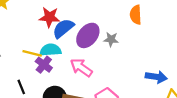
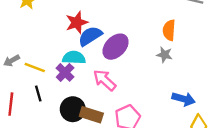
red star: (49, 17) -> (77, 23), turned -30
gray star: (111, 39) -> (164, 55), moved
yellow line: (32, 53) -> (35, 68), moved

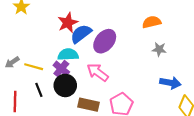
orange semicircle: (169, 30) -> (152, 22), turned 78
gray star: (164, 55) -> (159, 49), moved
black circle: (73, 109) -> (65, 85), moved

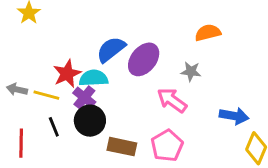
red star: (68, 23) -> (67, 74), moved
gray star: (159, 49) -> (191, 72), moved
gray arrow: (12, 62) -> (17, 89), turned 48
pink arrow: (98, 72) -> (172, 100), moved

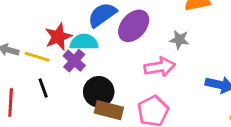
pink arrow: (172, 100) -> (160, 67), turned 132
black circle: (90, 121) -> (99, 92), moved

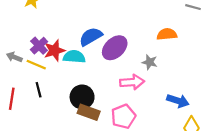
purple cross: (74, 61) -> (39, 46), moved

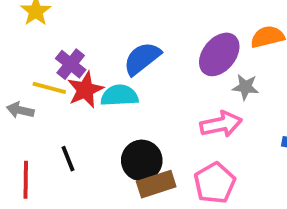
purple cross: (39, 46) -> (71, 64), moved
purple ellipse: (115, 48) -> (219, 54), moved
yellow line: (36, 65) -> (49, 88), moved
brown rectangle: (89, 112) -> (156, 184), turned -30

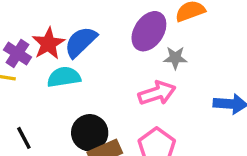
red star: (85, 90) -> (48, 44), moved

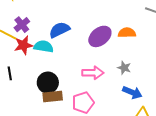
red star: (48, 44) -> (24, 45), moved
gray star: (175, 58) -> (124, 68), moved

